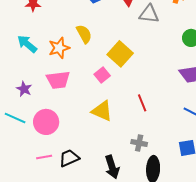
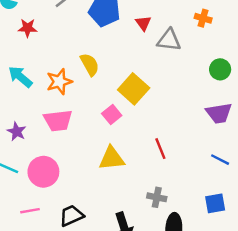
yellow triangle: (102, 111) -> (112, 158), turned -30
pink line: (44, 157) -> (30, 211), moved

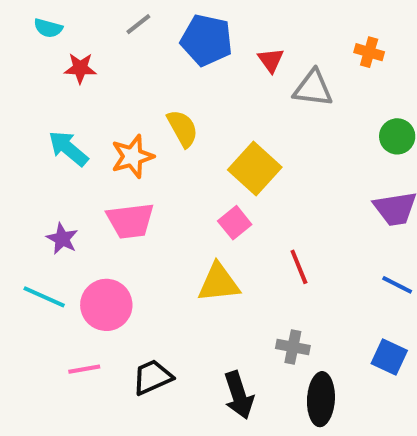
pink square: (112, 114) -> (235, 223), moved
blue square: (215, 203) -> (389, 357), turned 35

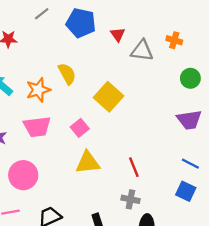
orange cross: (369, 52) -> (174, 40), moved
pink square: (235, 223) -> (80, 128), moved
red line: (299, 267) -> (134, 167), moved
blue square: (389, 357) -> (186, 191), moved

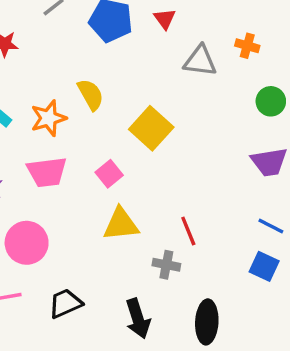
red triangle: (118, 34) -> (165, 19), moved
gray cross: (130, 199) -> (166, 265), moved

